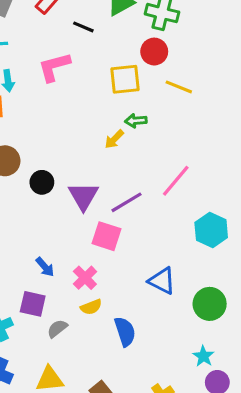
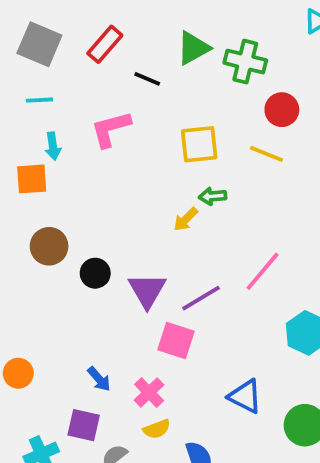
red circle: (154, 52) -> (282, 110), moved

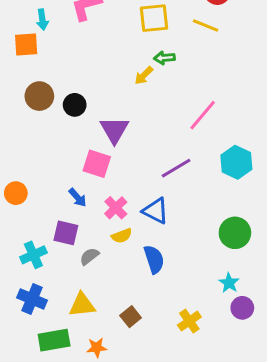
black circle: (95, 273) -> (75, 105), moved
purple line: (201, 298) -> (176, 168), moved
pink square: (176, 341) -> (97, 164), moved
blue triangle: (245, 396) -> (156, 211), moved

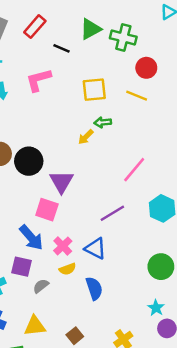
black circle: (75, 105) -> (29, 161), size x1.5
blue arrow: (78, 198) -> (31, 238), size x1.6

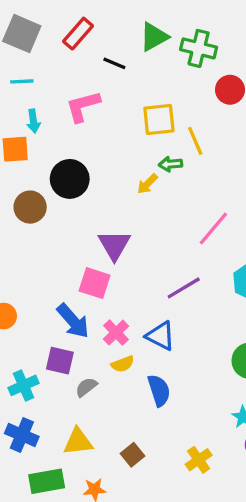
yellow line: (137, 96) -> (195, 141), moved, turned 45
black circle: (29, 161) -> (70, 179), moved

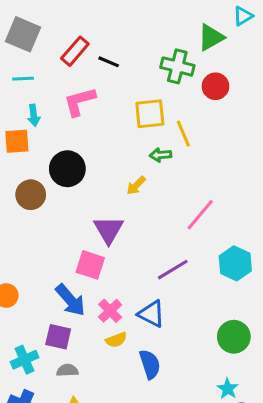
red rectangle: (78, 34) -> (75, 51), moved
green triangle: (154, 37) -> (211, 37), moved
green cross: (199, 48) -> (177, 66), moved
yellow arrow: (147, 184) -> (136, 186), moved
gray semicircle: (86, 387) -> (67, 370), moved, turned 35

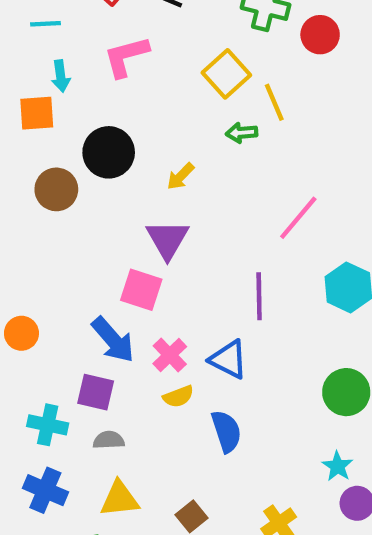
yellow square: (150, 114) -> (226, 74), turned -36
yellow arrow: (136, 186) -> (181, 176), moved
purple line: (173, 270) -> (259, 296), turned -60
cyan cross: (25, 360) -> (48, 425), turned 36

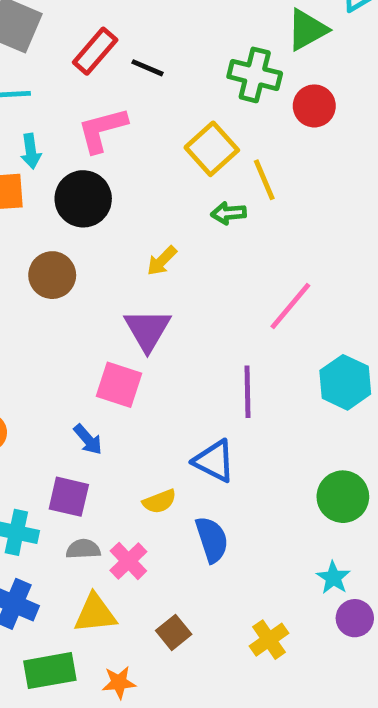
black circle: (109, 152) -> (83, 199), moved
brown circle: (56, 189) -> (52, 275), moved
blue arrow: (113, 340) -> (88, 439), size x0.6
pink cross: (170, 355) -> (128, 561), moved

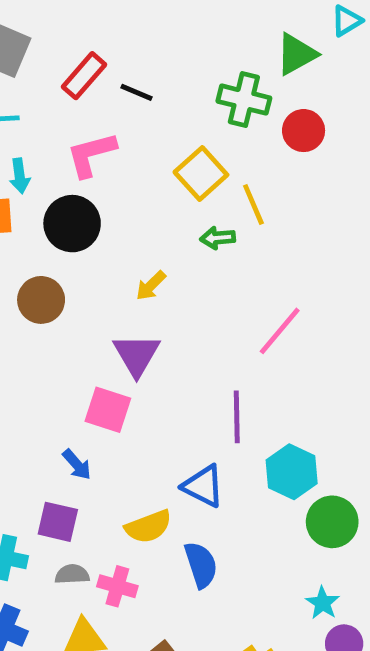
cyan hexagon: (345, 382) -> (292, 472), moved
yellow semicircle: (159, 501) -> (148, 527), size x1.4
pink cross: (128, 561) -> (117, 586), turned -30

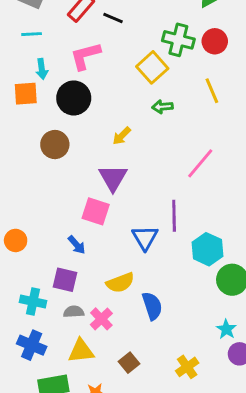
green cross: (244, 100) -> (178, 40), moved
yellow line: (253, 205) -> (212, 91), moved
blue triangle: (203, 486) -> (145, 238), moved, turned 32
pink cross: (117, 586) -> (101, 319), turned 30

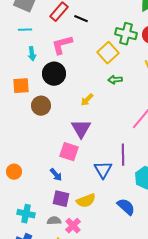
orange square: (26, 94) -> (21, 86), moved
purple square: (65, 280) -> (61, 199), moved
blue semicircle: (152, 306) -> (126, 207), moved, turned -30

